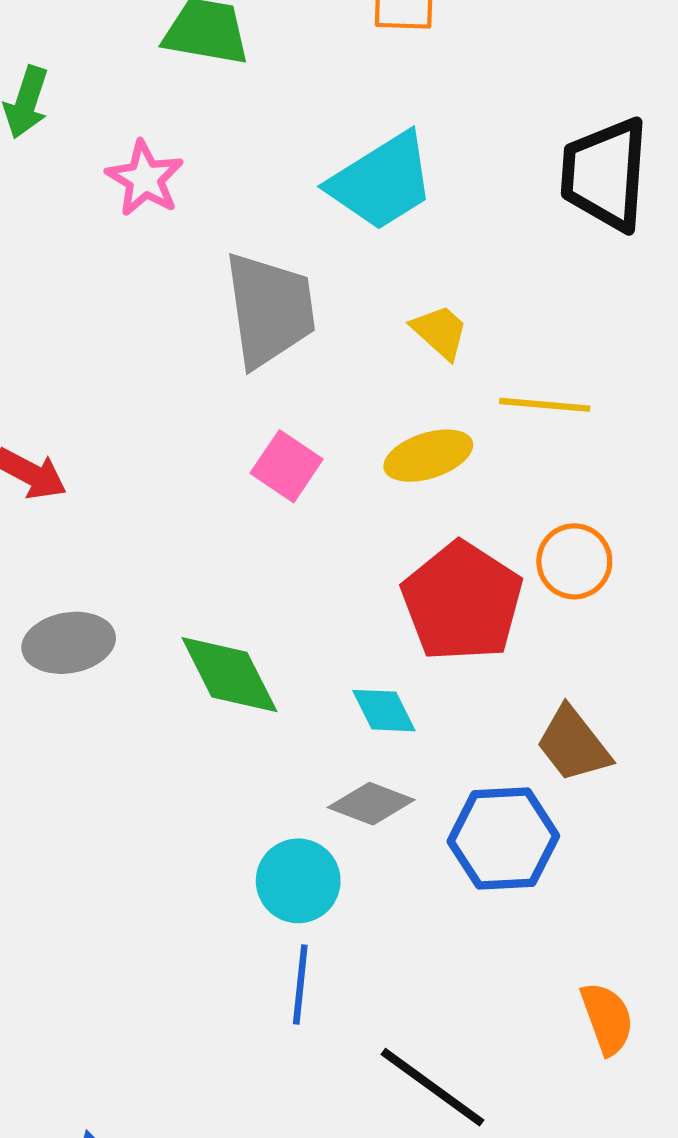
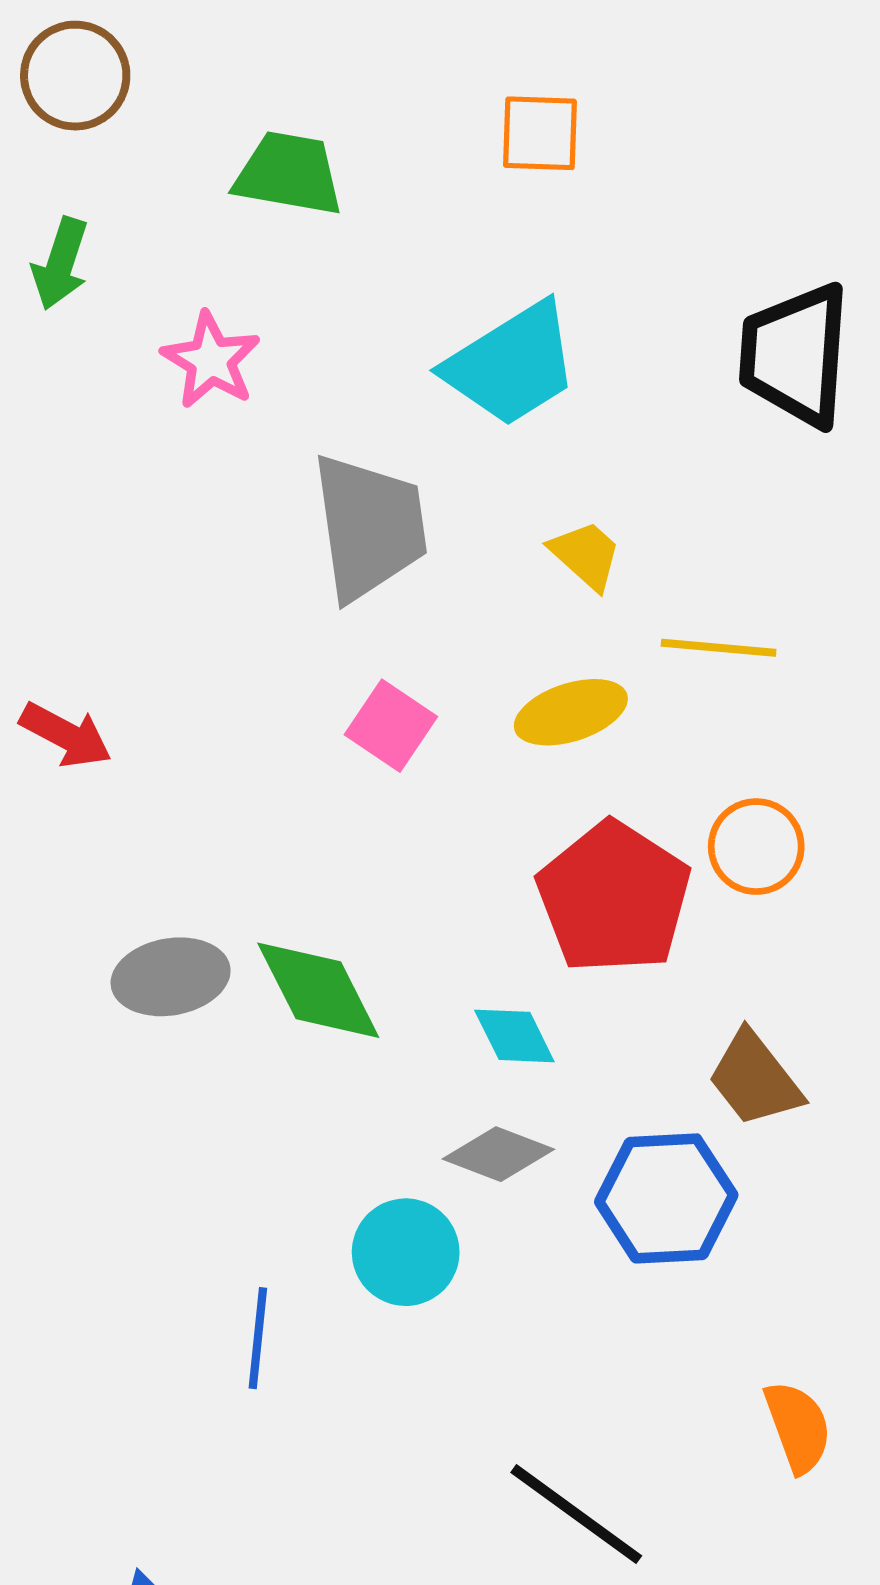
gray ellipse: (69, 643) -> (171, 977), moved
blue line: (300, 985) -> (258, 1338), moved

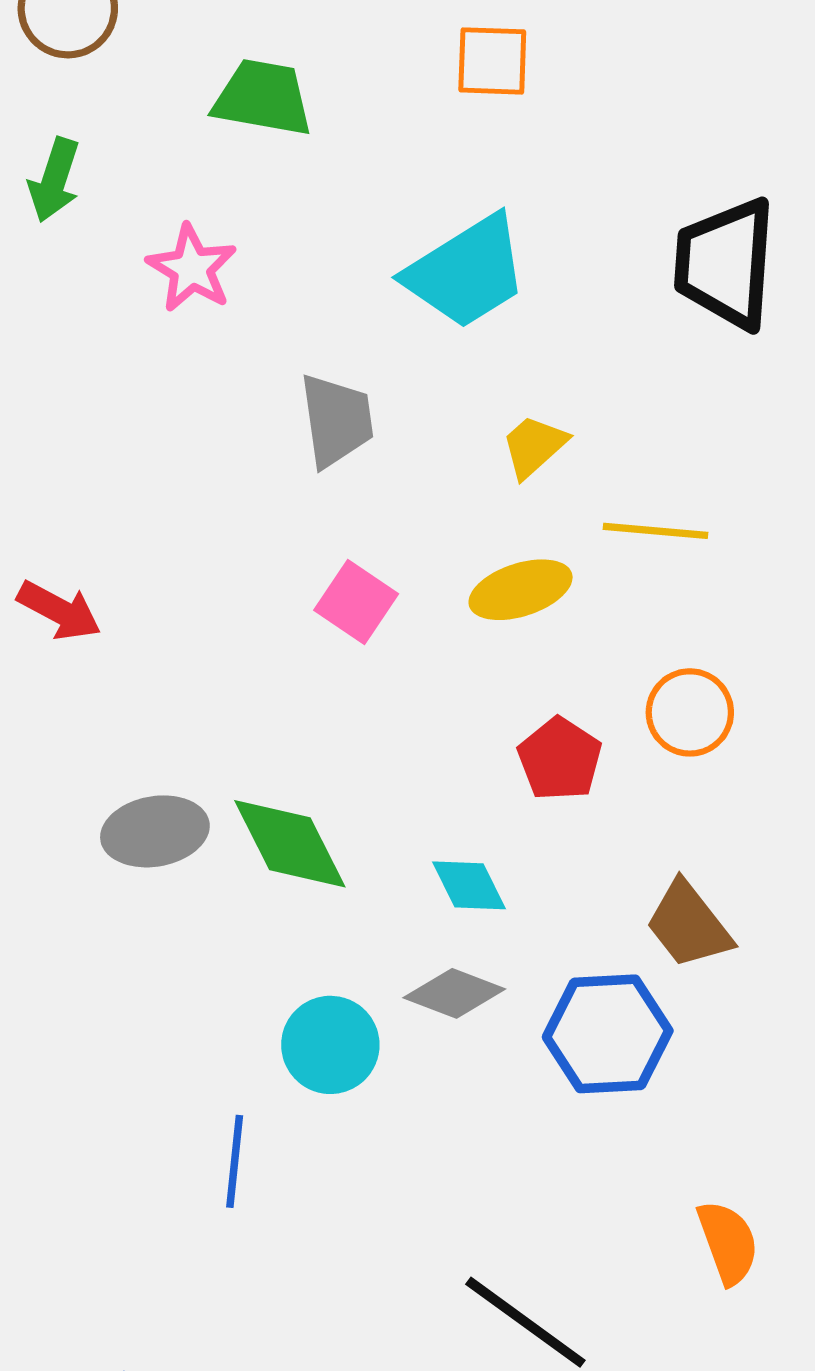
gray trapezoid: (369, 527) -> (336, 420), size x0.7
yellow trapezoid: (586, 555) -> (534, 446), turned -84
red pentagon: (614, 898) -> (560, 759), size x0.6
cyan circle: (406, 1252) -> (330, 1045), moved

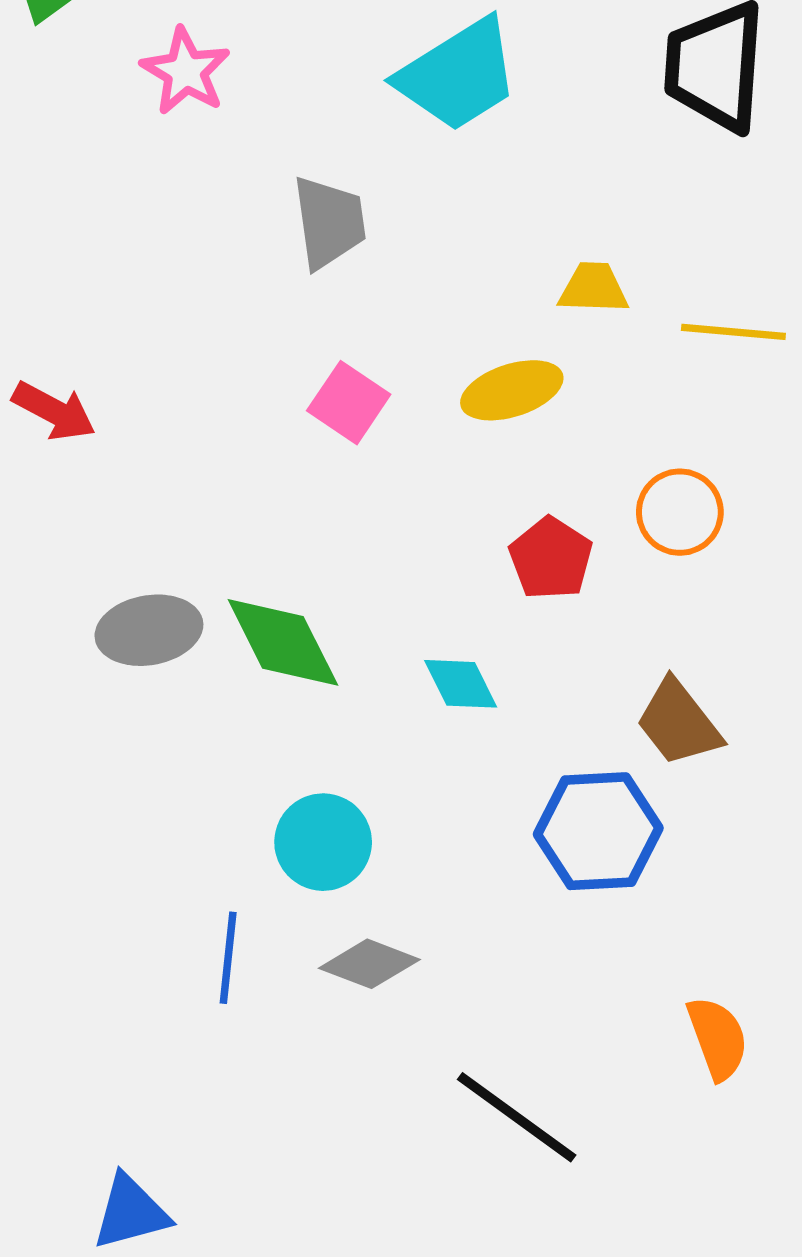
yellow trapezoid: (534, 446) -> (593, 288), moved, turned 44
yellow line: (655, 531) -> (733, 332), moved
gray diamond: (454, 993) -> (369, 964), moved

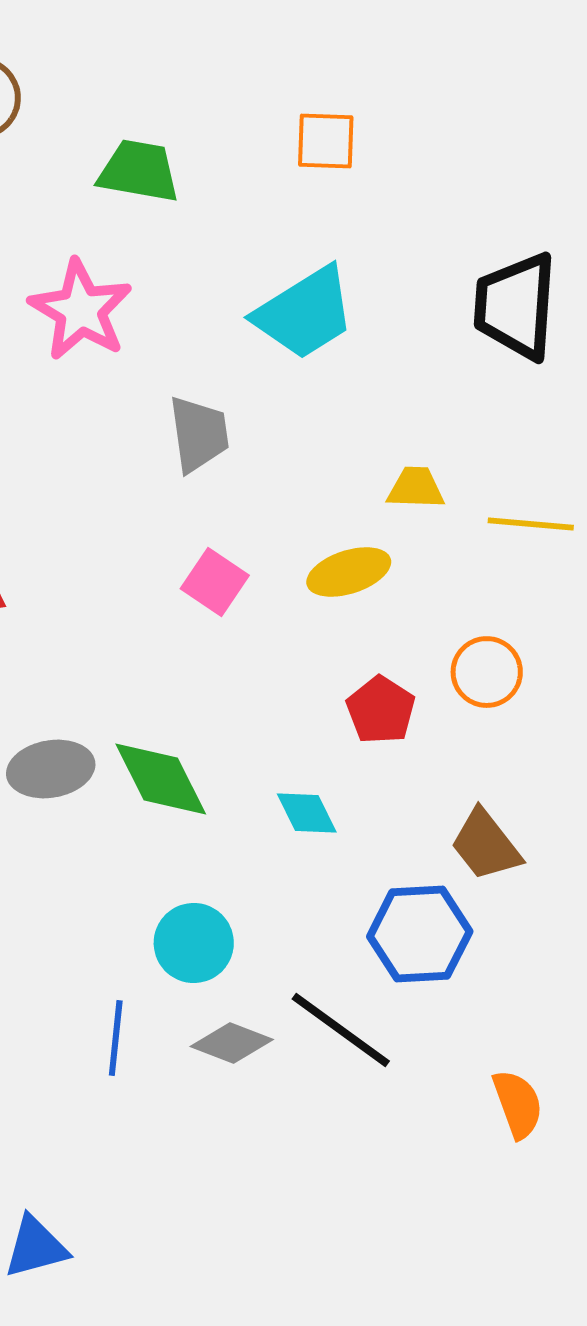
pink star: (185, 71) -> (81, 310), size x1.4
black line: (517, 1117) -> (341, 1030), moved

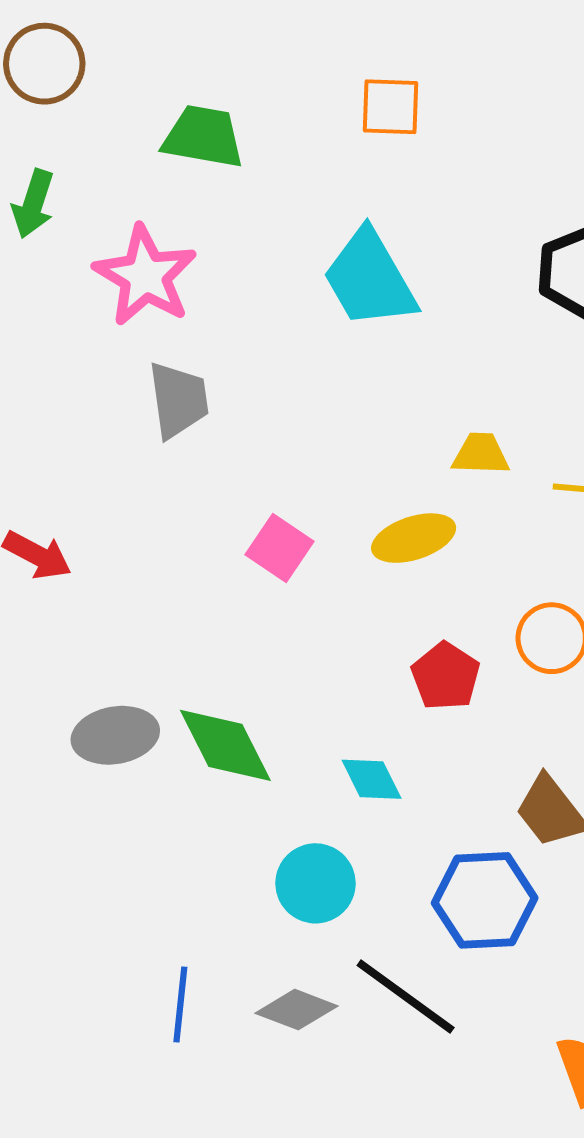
cyan trapezoid: (305, 313) -> (370, 279), turned 92
gray trapezoid: (199, 434) -> (178, 400), moved
cyan circle: (194, 943) -> (316, 883), moved

